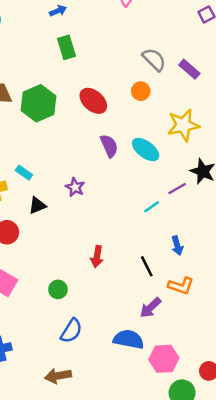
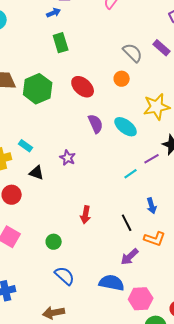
purple rectangle: (189, 69) -> (162, 48), moved
black triangle: (37, 205) -> (37, 173), turned 42
blue semicircle: (71, 331) -> (65, 276), turned -80

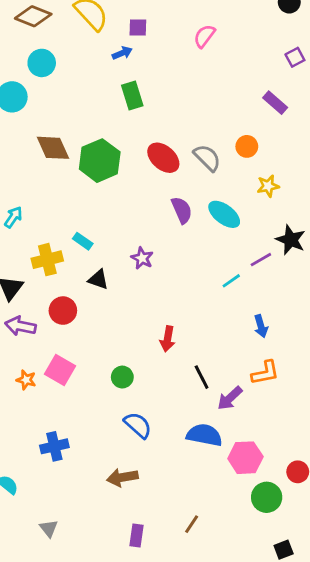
gray semicircle: (133, 53) -> (207, 158), moved
orange circle: (122, 79) -> (247, 146), moved
yellow star: (157, 107) -> (268, 186), size x0.6
black line: (127, 223) -> (202, 377), moved
orange L-shape: (155, 239) -> (265, 373), turned -30

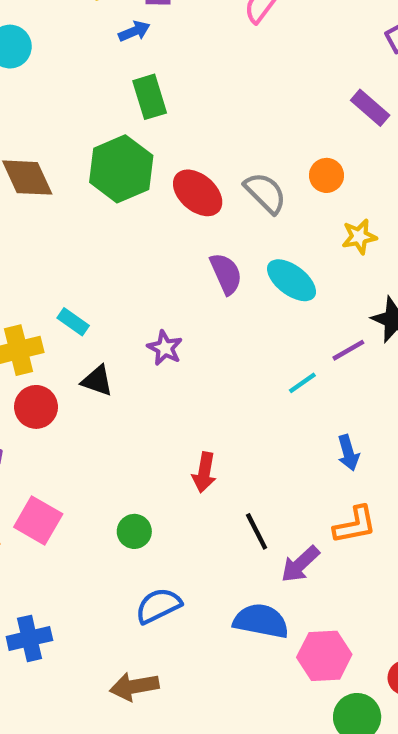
green hexagon: (100, 161) -> (121, 169), moved
red circle: (63, 311) -> (36, 407), moved
blue semicircle: (138, 425) -> (158, 606), turned -68

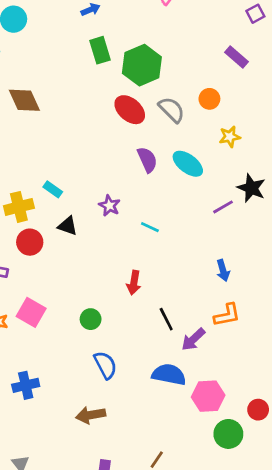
green hexagon: (121, 169) -> (142, 65), moved
cyan line: (302, 383) -> (150, 227), moved, turned 60
blue semicircle: (158, 606) -> (105, 365), turned 88

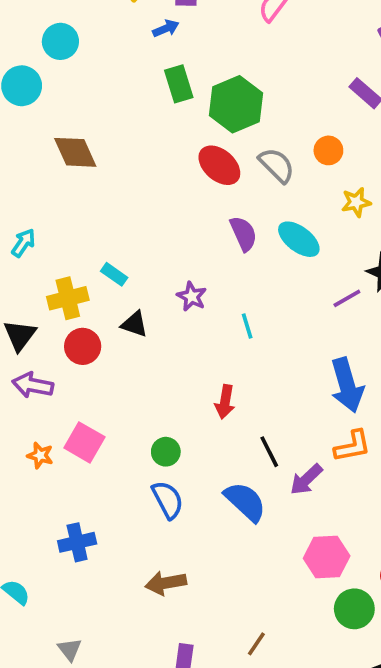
cyan line: (150, 227) -> (247, 326), turned 48
blue arrow: (223, 270) -> (347, 385), size x1.8
blue semicircle: (105, 365) -> (168, 500), moved
blue semicircle: (169, 374) -> (245, 502), moved, turned 32

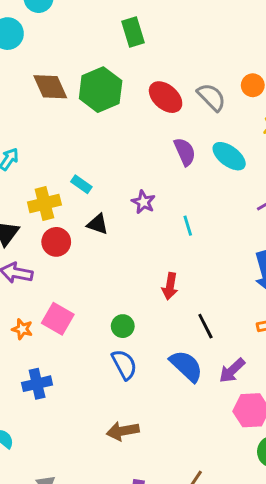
green hexagon: (236, 104) -> (101, 90), moved
purple arrow: (306, 479) -> (232, 370), moved
blue cross: (77, 542) -> (37, 384), moved

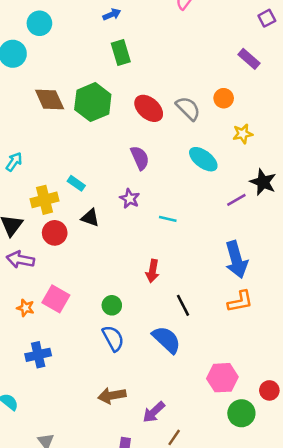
purple semicircle: (185, 152) -> (140, 158), moved
cyan line: (188, 226) -> (168, 219), turned -60
purple arrow: (232, 370) -> (154, 412), moved

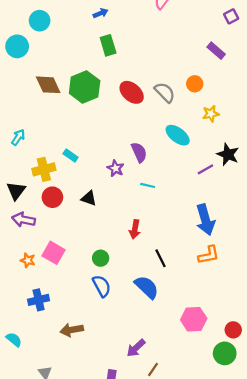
purple semicircle: (140, 158) -> (139, 152), moved
black triangle: (90, 218) -> (89, 198), moved
brown arrow: (112, 395) -> (72, 330), moved
green circle: (241, 413) -> (225, 353), moved

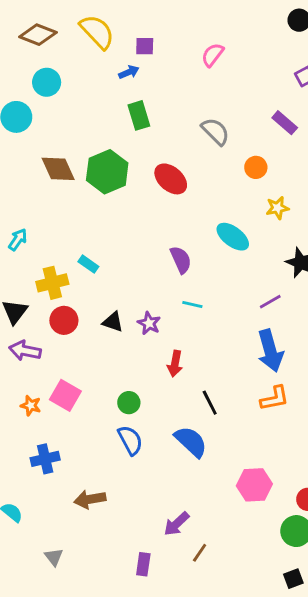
gray semicircle: (165, 92) -> (215, 131), moved
purple star: (116, 168) -> (149, 323), moved
purple line: (205, 169) -> (270, 302), moved

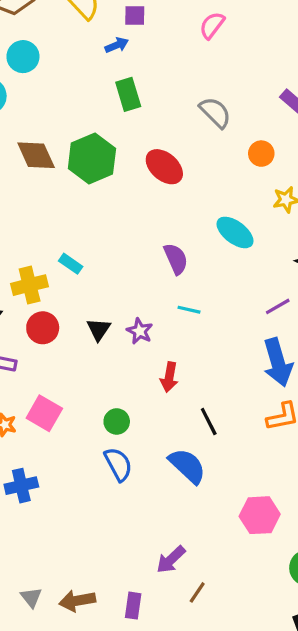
black triangle: (113, 322) -> (99, 329), turned 45
brown arrow: (90, 499) -> (77, 601), moved

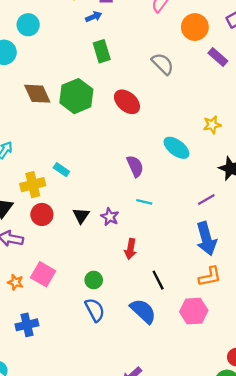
orange circle: (261, 154) -> (195, 27), moved, size x1.5
pink hexagon: (260, 515) -> (194, 311), moved

